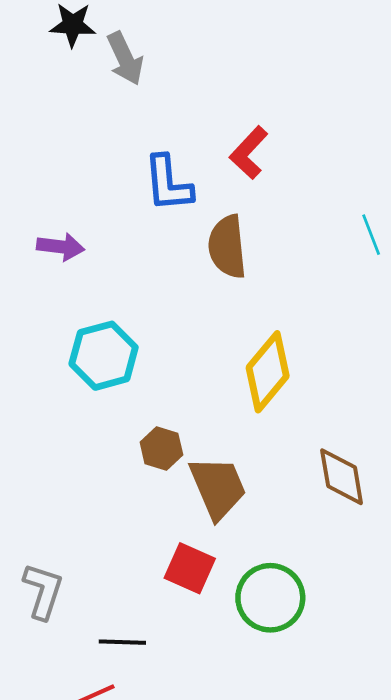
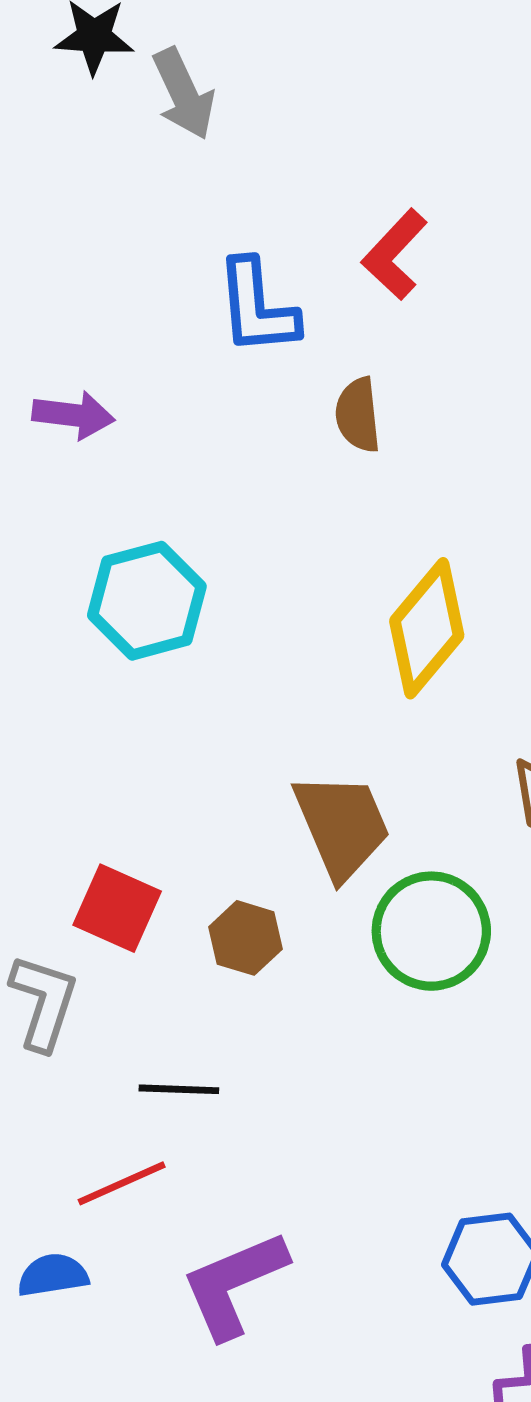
brown semicircle: (227, 247) -> (358, 415), size x0.7
brown hexagon: (161, 448) -> (245, 938), moved
red square: (190, 568) -> (117, 908), moved
green circle: (270, 598) -> (431, 931), moved

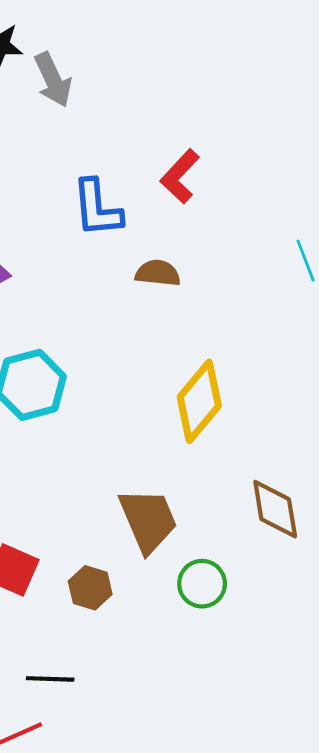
brown semicircle: (358, 415) -> (158, 273), turned 102
green circle: (431, 931) -> (202, 584), size x0.7

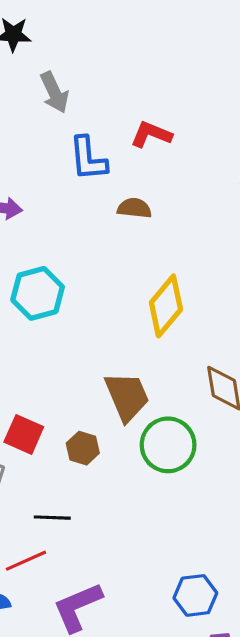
gray arrow: (53, 80) -> (54, 92), moved
red L-shape: (180, 176) -> (151, 134), turned 69
green circle: (202, 584) -> (168, 445), size x1.5

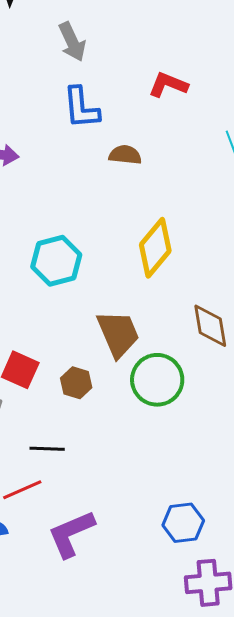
gray arrow: (54, 92) -> (72, 42), moved
red L-shape: (151, 134) -> (168, 85), moved
cyan hexagon: (38, 293) -> (56, 261), moved

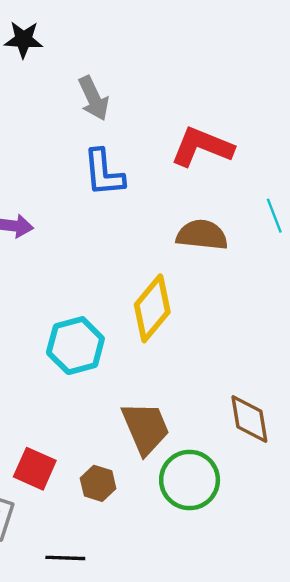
red L-shape: (168, 85) -> (202, 147), size x1.4
brown semicircle: (125, 155) -> (202, 235), moved, size x1.4
yellow diamond: (155, 248) -> (152, 308), moved

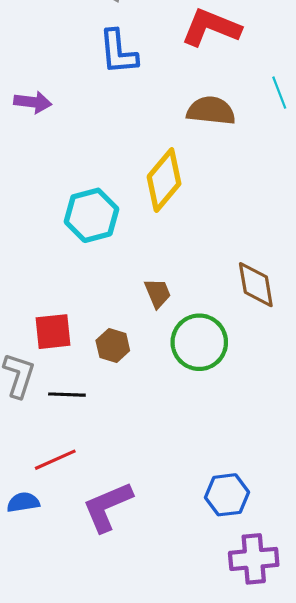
brown trapezoid: (145, 428) -> (158, 293), size x0.6
red square: (35, 469) -> (53, 332), turned -30
black line: (65, 558) -> (67, 395), moved

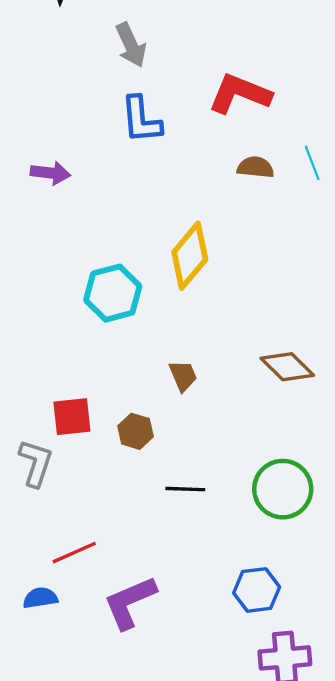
brown semicircle: (211, 111) -> (256, 167), moved, size x0.7
brown diamond: (256, 285) -> (287, 367), turned -36
green circle: (199, 342) -> (283, 489), moved
black line: (67, 395) -> (185, 489), moved

